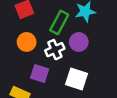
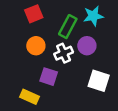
white square: (77, 79) -> (99, 81), moved

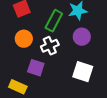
purple circle: (87, 46) -> (82, 37), moved

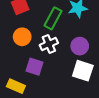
purple circle: (82, 37) -> (80, 46), moved

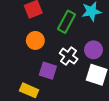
white cross: (49, 44) -> (69, 56), moved, turned -30

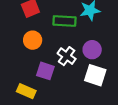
green rectangle: (66, 22) -> (64, 21), turned 65

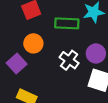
purple square: (45, 71) -> (17, 64), moved, turned 30

